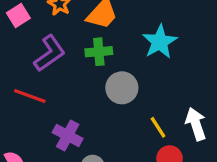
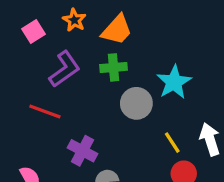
cyan star: (160, 42) -> (174, 82), moved

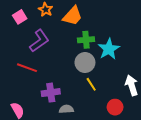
green cross: (114, 67) -> (86, 40), moved
yellow line: (172, 143) -> (91, 84), moved
purple cross: (82, 151) -> (51, 93), turned -36

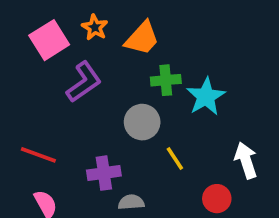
pink square: (20, 17) -> (49, 40), size x1.5
gray circle: (85, 63) -> (142, 122), moved
red line: (27, 68) -> (38, 155), moved

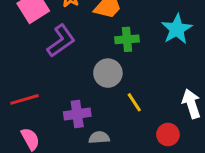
cyan star: (206, 97) -> (177, 29), moved
red line: (38, 155) -> (24, 99), turned -36

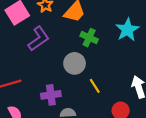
green cross: (127, 39) -> (89, 38), turned 30

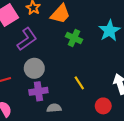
gray circle: (75, 63) -> (34, 68), moved

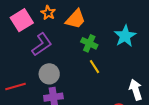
yellow line: (79, 83) -> (95, 67), moved

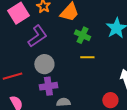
yellow line: (95, 67) -> (87, 57), turned -56

